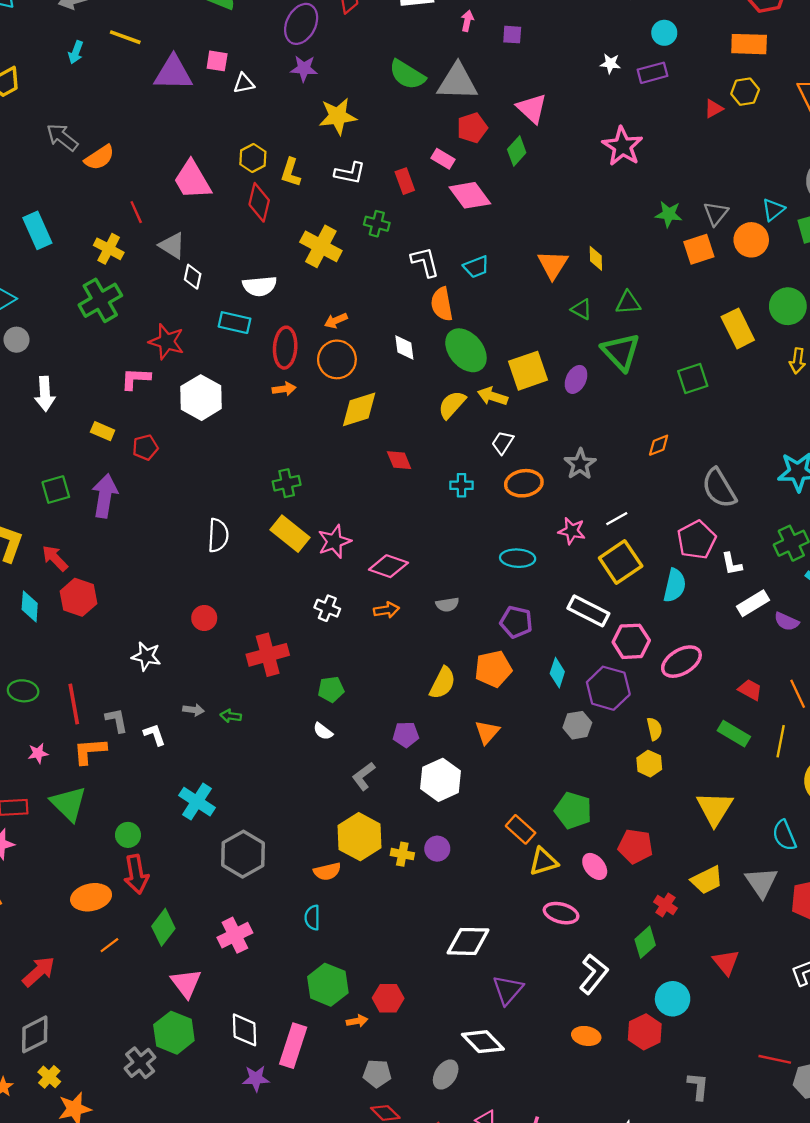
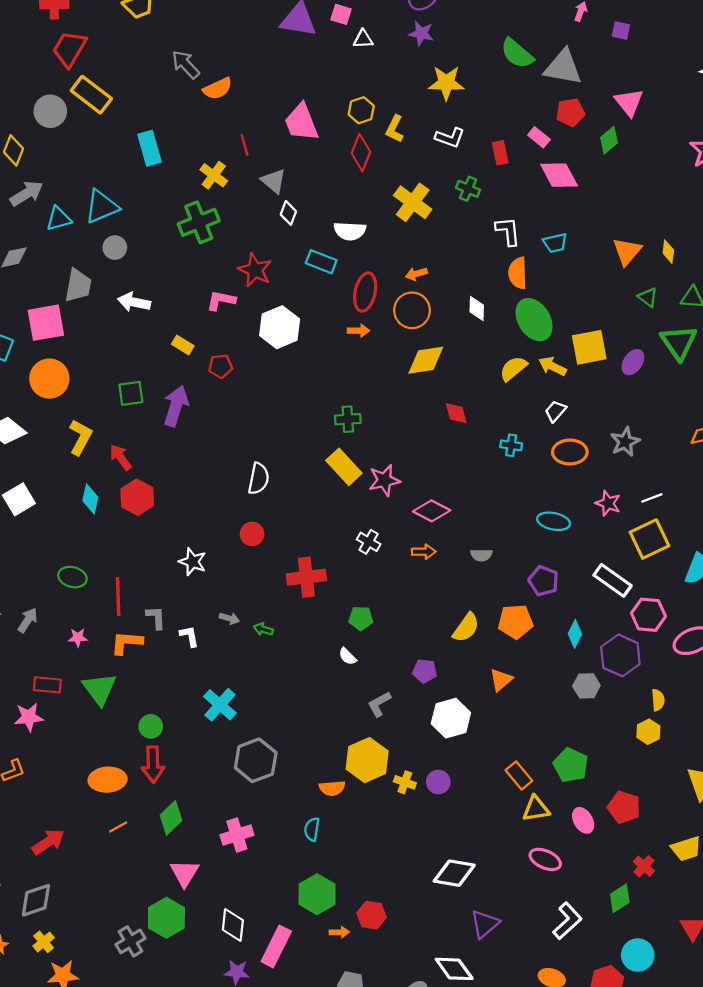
white arrow: (45, 394) -> (134, 302), turned 96
white semicircle: (218, 535) -> (259, 479), moved

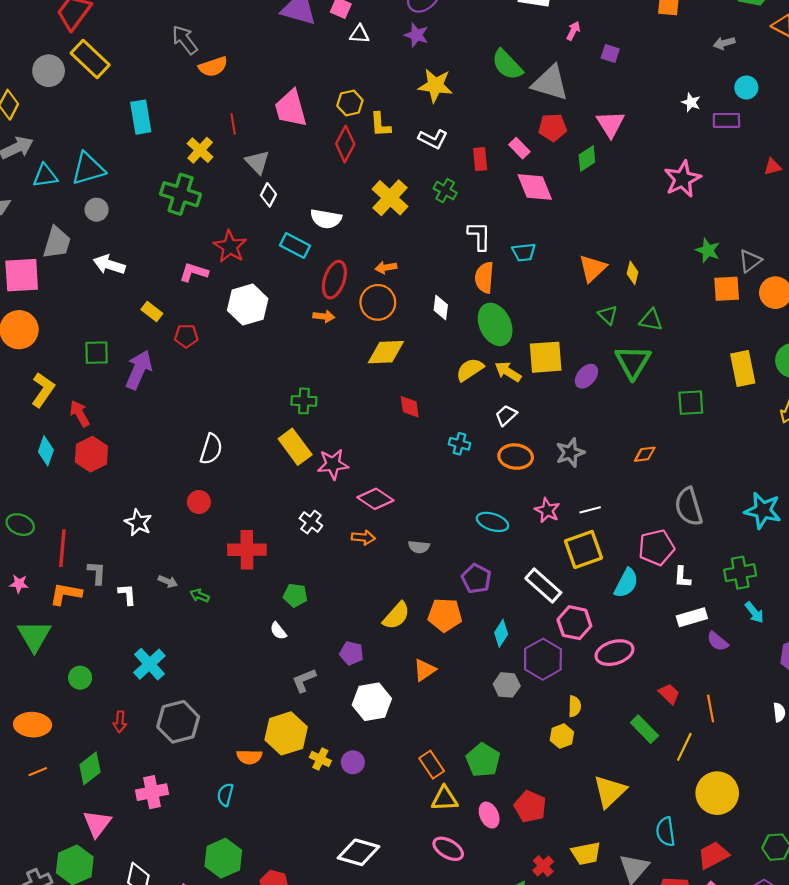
yellow L-shape: (395, 129) -> (380, 125), turned -36
green cross: (199, 222) -> (181, 194), turned 33
red arrow: (153, 764) -> (120, 722), moved, size x0.6

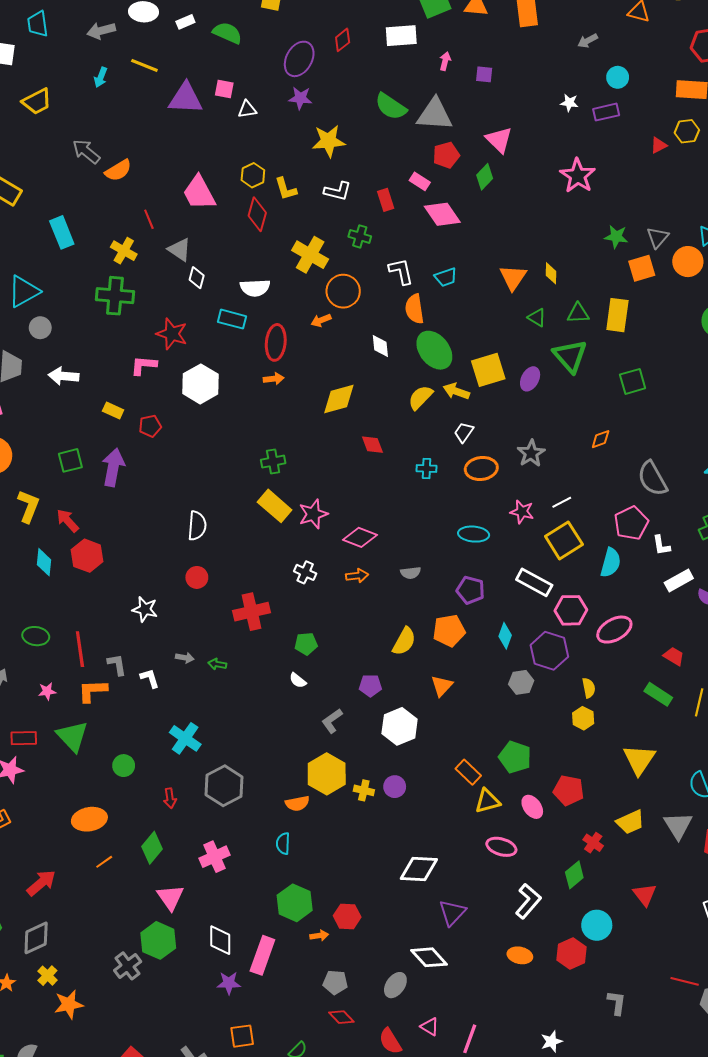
orange circle: (378, 302) -> (343, 291), moved
yellow rectangle: (743, 368) -> (617, 315), moved, turned 32

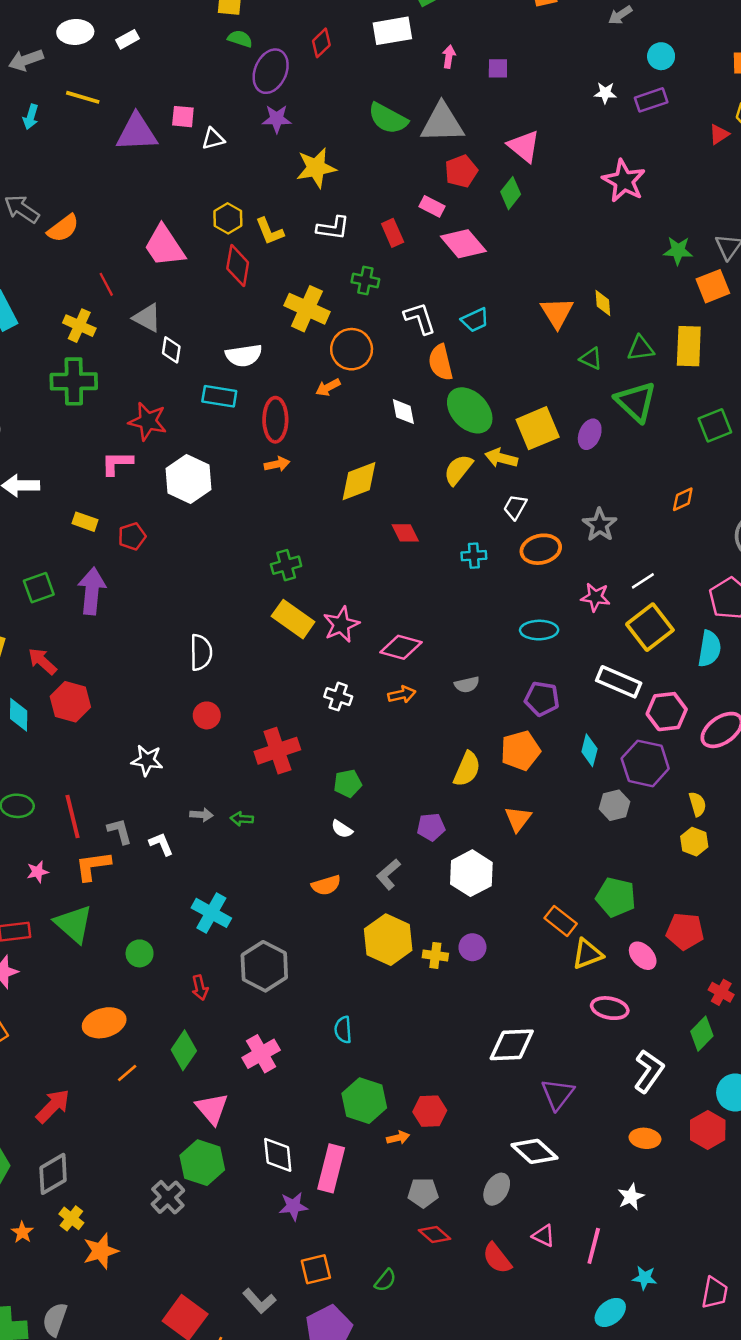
green semicircle: (227, 33) -> (240, 39), moved, size x0.7
orange semicircle: (297, 803) -> (326, 885), moved
white star: (552, 1041) -> (631, 1197), moved

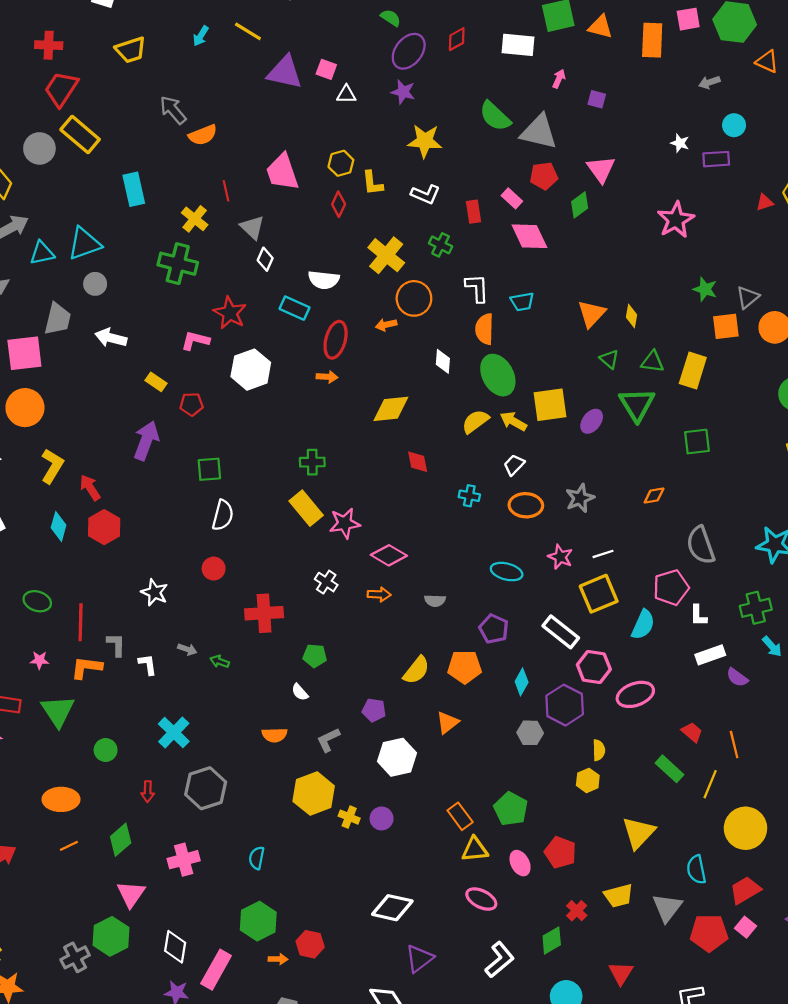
red diamond: (238, 266) -> (339, 204), size x0.7
green square: (39, 588) -> (209, 469), moved

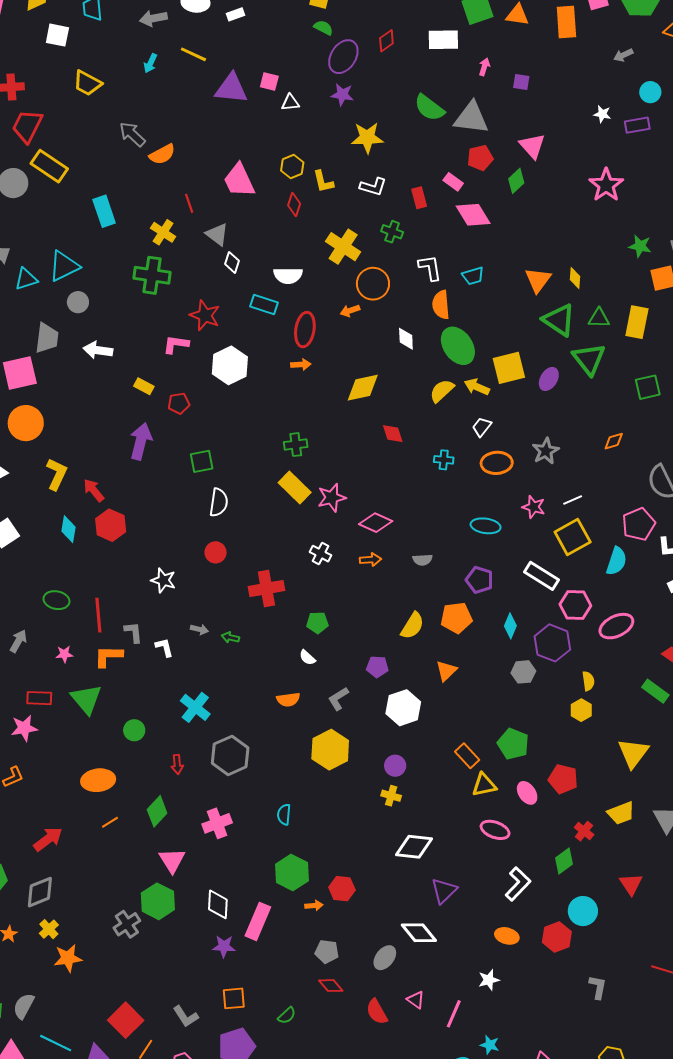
yellow trapezoid: (131, 50) -> (87, 83), turned 52
green triangle: (609, 359) -> (559, 320), size x1.8
yellow cross: (349, 817) -> (391, 796), moved

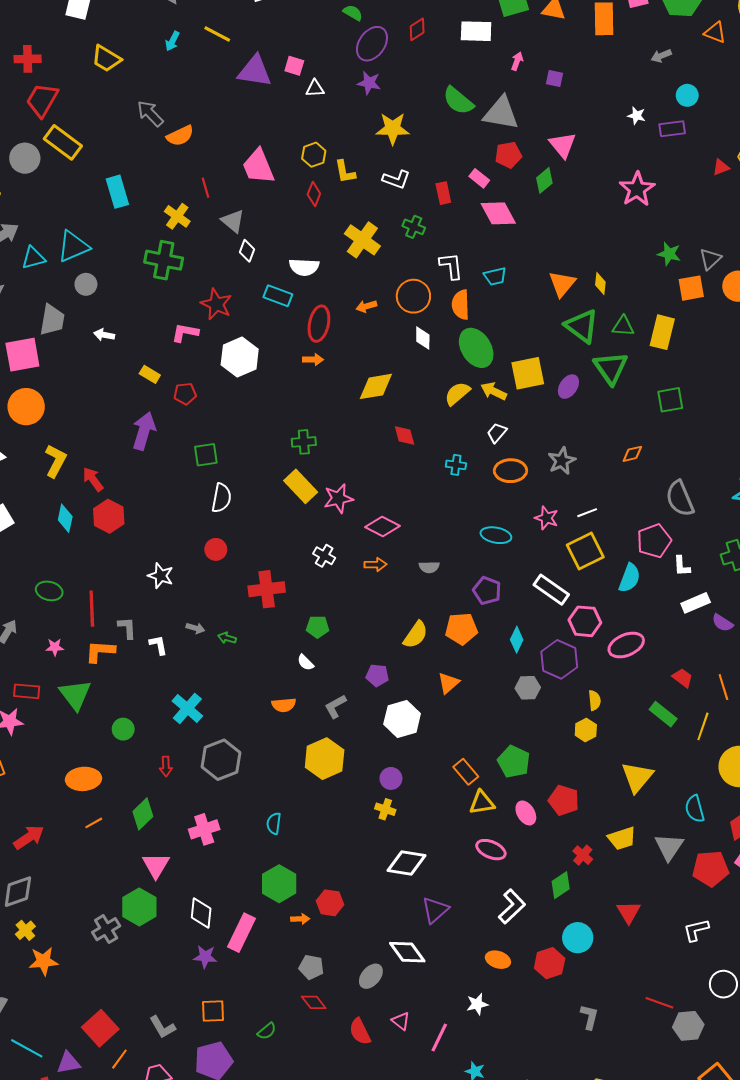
orange circle: (373, 284) -> (413, 296), moved
white arrow: (98, 350) -> (104, 335), size x0.7

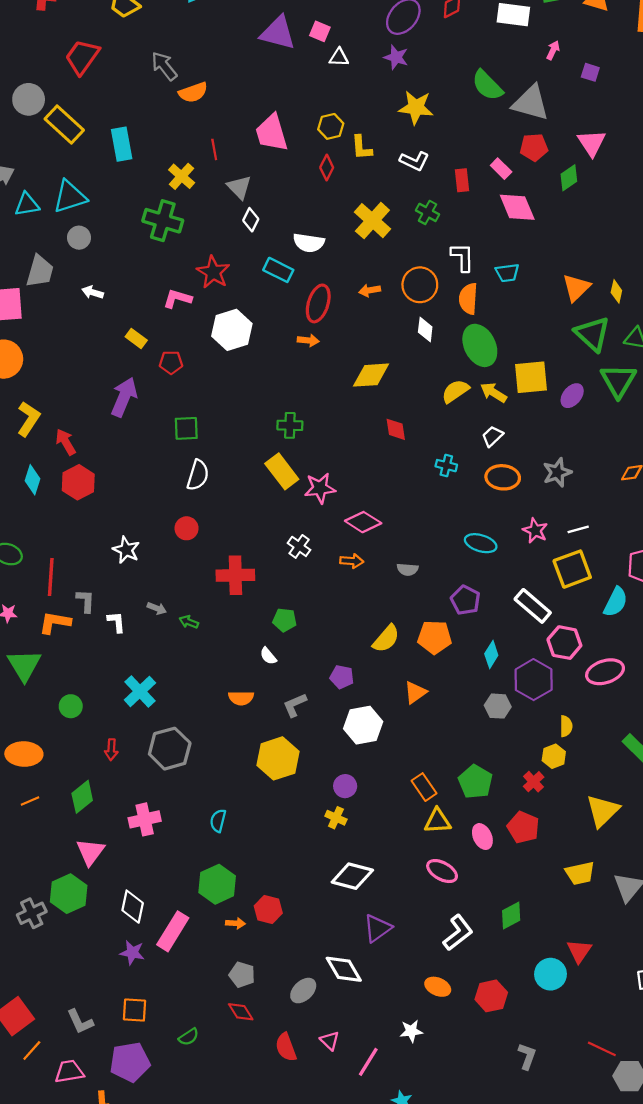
red trapezoid: (42, 100) -> (82, 57), moved
yellow rectangle: (63, 142) -> (64, 125), moved
red cross: (583, 855) -> (534, 782), moved
cyan circle: (578, 938) -> (550, 974), moved

